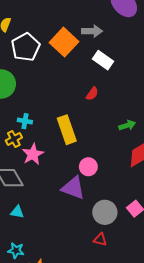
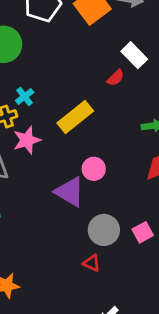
white rectangle: (103, 60) -> (134, 55), moved
cyan cross: (25, 121) -> (25, 97), turned 32
yellow rectangle: (67, 130) -> (75, 117), turned 60

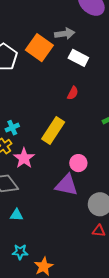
white rectangle: (134, 55) -> (78, 58), moved
cyan cross: (25, 97) -> (12, 128), turned 32

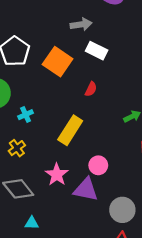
orange square: (39, 48) -> (58, 62), moved
cyan cross: (12, 128) -> (26, 115), moved
pink star: (24, 158) -> (57, 175), moved

